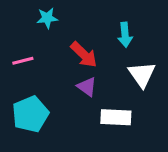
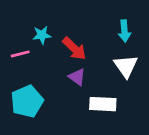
cyan star: (47, 18) -> (42, 35), moved
cyan arrow: (125, 35) -> (124, 31), moved

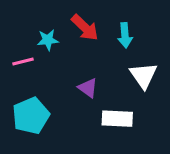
cyan arrow: (124, 31) -> (125, 35), moved
red arrow: (74, 49) -> (85, 28), moved

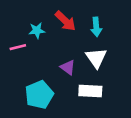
white triangle: (143, 75) -> (96, 58), moved
cyan pentagon: (31, 116) -> (39, 95), moved

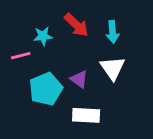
white rectangle: (90, 91) -> (86, 115), moved
cyan pentagon: (39, 95) -> (46, 89), moved

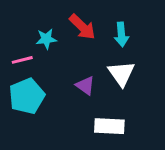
cyan pentagon: (46, 89) -> (27, 96), moved
white rectangle: (86, 115) -> (109, 126), moved

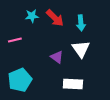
cyan star: (46, 39) -> (32, 16), moved
cyan pentagon: (27, 96) -> (20, 80), moved

